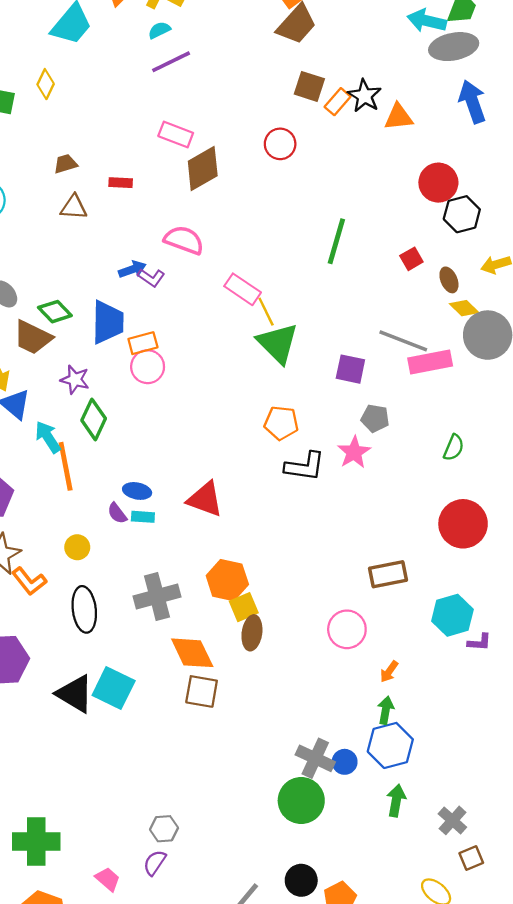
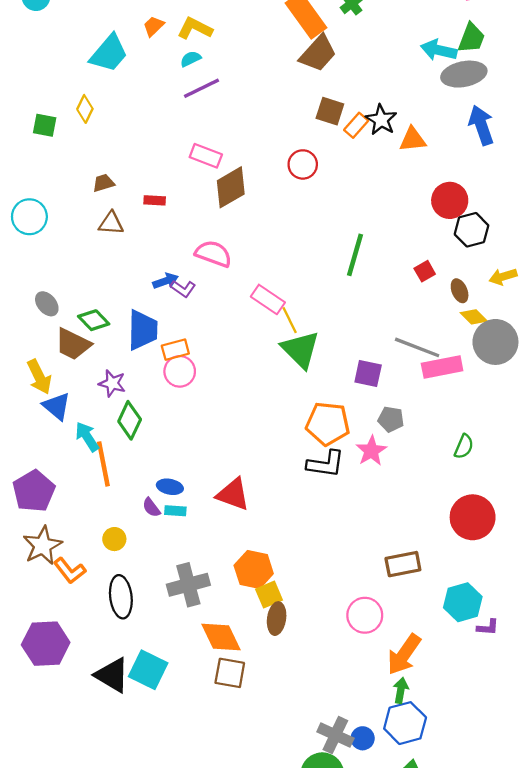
orange pentagon: (281, 423) -> (328, 424), moved, size x1.4
orange arrow: (389, 672) -> (404, 654), size x2.0

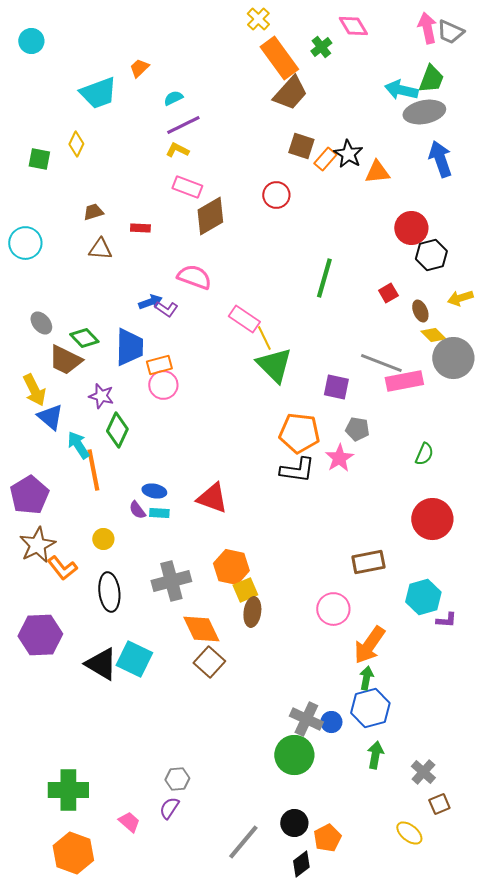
yellow L-shape: (195, 28) -> (177, 150), moved, size x0.7
cyan trapezoid: (109, 53) -> (98, 93), turned 30
brown square: (230, 673) -> (209, 662), turned 32

